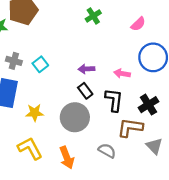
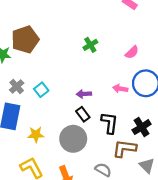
gray cross: (14, 61) -> (17, 86), turned 32
pink arrow: (122, 74) -> (120, 89), moved

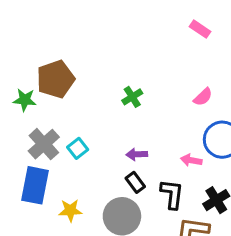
green cross: (90, 45) -> (132, 97), moved
gray cross: (17, 86) -> (44, 144), size x1.5
pink arrow: (120, 89) -> (191, 160), moved

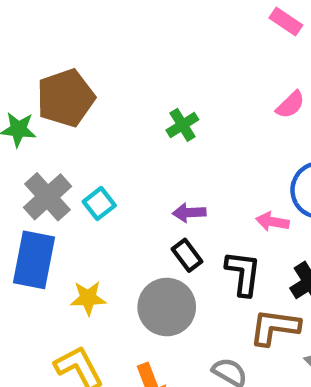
pink semicircle: (203, 97) -> (290, 105), moved

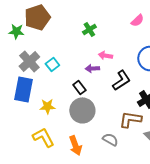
pink arrow: (272, 222) -> (105, 55), moved
black rectangle: (187, 255) -> (79, 87), moved
black L-shape: (243, 273) -> (121, 80), moved, turned 50

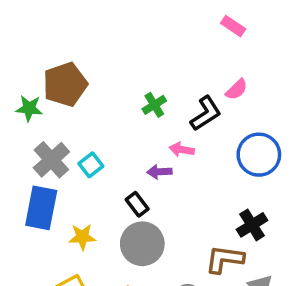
black L-shape: (121, 80) -> (206, 113), moved

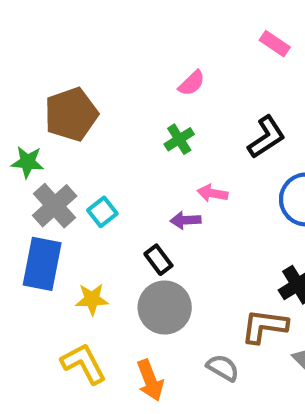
pink semicircle: (237, 89) -> (192, 83), moved
green star: (29, 108) -> (28, 162), moved
black L-shape: (206, 113) -> (266, 137), moved

